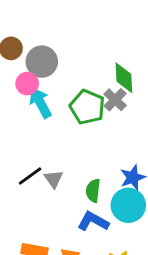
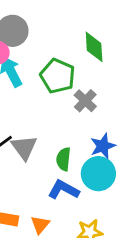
gray cross: (115, 100) -> (85, 101), moved
gray triangle: (54, 179) -> (24, 147), size x1.4

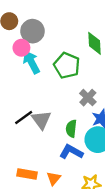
gray cross: (85, 101) -> (88, 98), moved

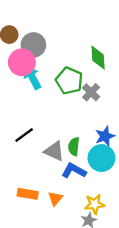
pink circle: (21, 48) -> (22, 62), size x1.5
gray cross: (88, 98) -> (91, 92), moved
gray triangle: (41, 120) -> (54, 151), moved, turned -30

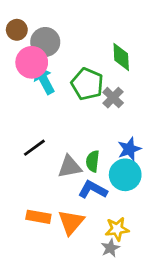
gray triangle: (54, 151) -> (70, 167), turned -35
orange triangle: (55, 198) -> (71, 222), size x1.5

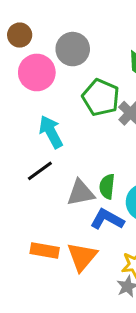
gray circle: (45, 42) -> (73, 49), moved
cyan arrow: (44, 80) -> (51, 132), moved

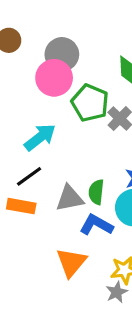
pink circle: (37, 72) -> (54, 78), moved
cyan arrow: (51, 132) -> (40, 137), turned 80
orange rectangle: (45, 251) -> (21, 206), moved

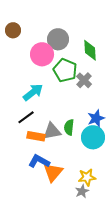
gray circle: (62, 54) -> (58, 39), moved
orange rectangle: (21, 206) -> (36, 136), moved
blue L-shape: (96, 225) -> (39, 161), moved

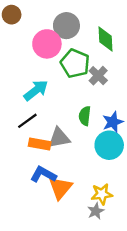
green semicircle: (69, 127) -> (85, 116), moved

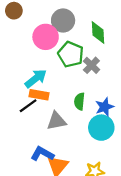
orange rectangle: (40, 144) -> (39, 95), moved

